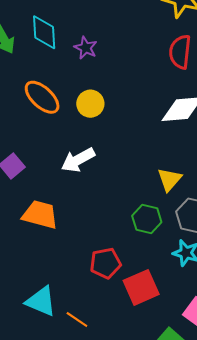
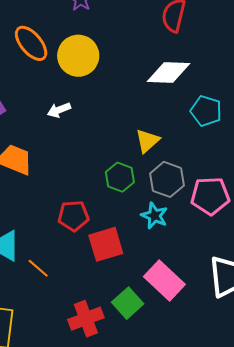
yellow circle: (90, 104) -> (78, 56), size x1.5
white arrow: (78, 160) -> (59, 110), size x0.7

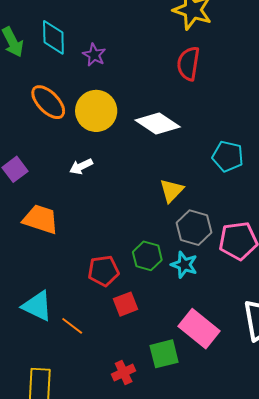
white diamond: (168, 72) -> (158, 123), moved, turned 36
green hexagon: (120, 177) -> (147, 256), moved
red square: (106, 244) -> (125, 304), moved, size x0.7
green square: (128, 303) -> (164, 354), turned 32
red cross: (86, 319) -> (124, 372), size x0.7

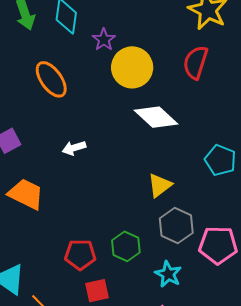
yellow circle: (96, 111) -> (132, 67), moved
cyan star: (184, 265) -> (168, 274), moved

